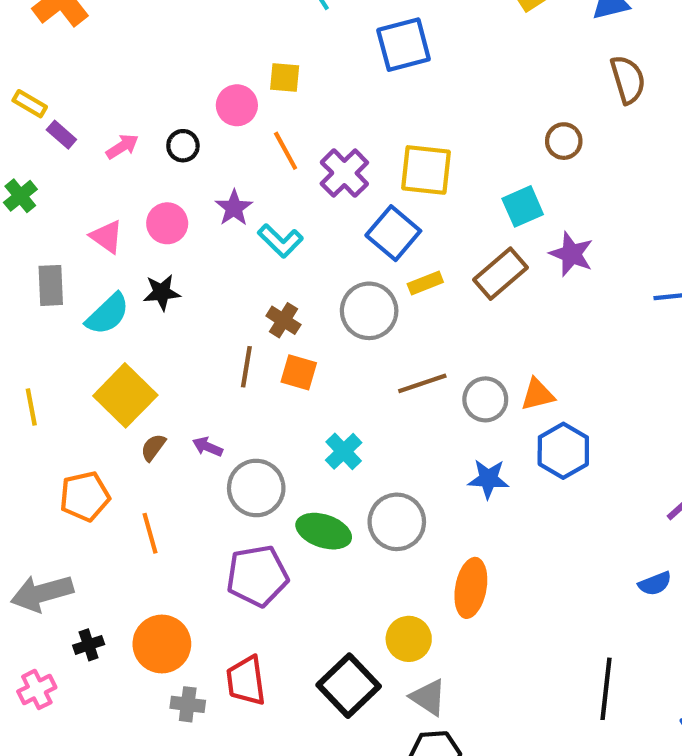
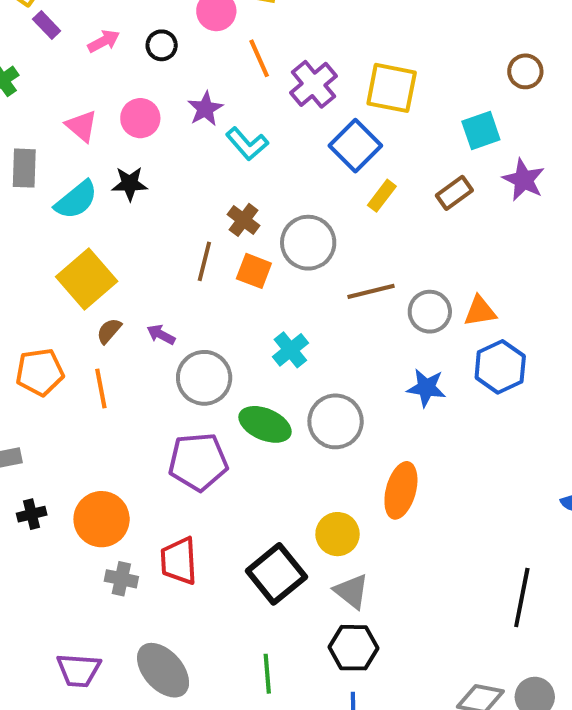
brown rectangle: (500, 274) -> (454, 193), size x0.7
yellow rectangle: (425, 283) -> (382, 196), turned -36
gray circle: (369, 311) -> (308, 243), moved
orange line: (150, 533) -> (101, 389), moved

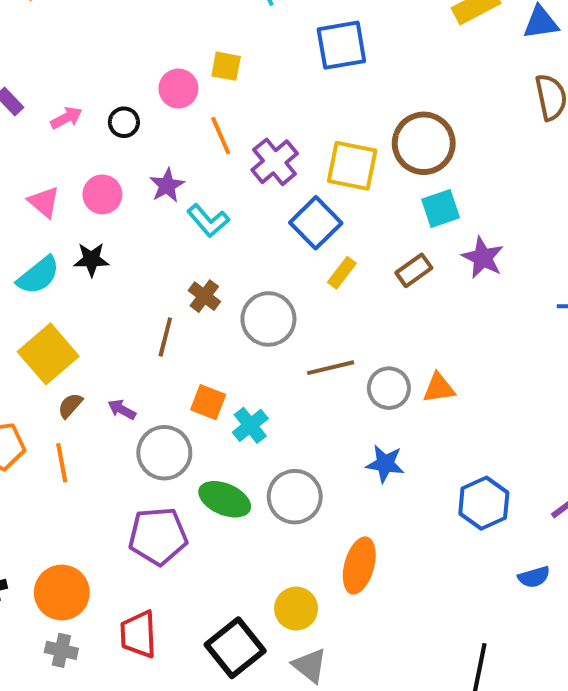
brown circle: (525, 71) -> (424, 143), moved, size x1.8
orange square: (254, 271) -> (208, 402), moved
blue hexagon: (500, 367) -> (484, 503), moved
gray cross: (121, 579) -> (61, 650), moved

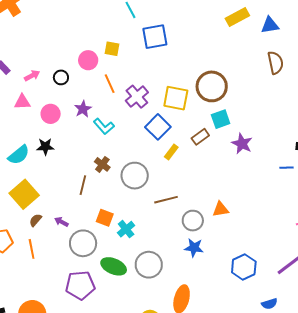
blue square: (341, 45) -> (155, 37), moved
pink triangle: (44, 202) -> (22, 102), moved, turned -42
brown rectangle: (414, 270) -> (200, 137), moved
gray circle: (389, 388) -> (193, 221), moved

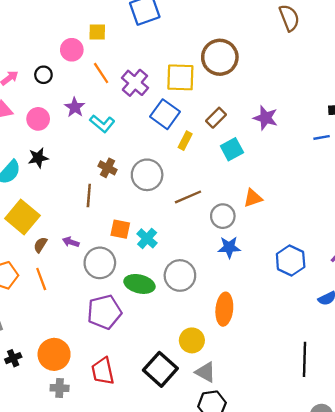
cyan square: (221, 119) -> (232, 149), moved

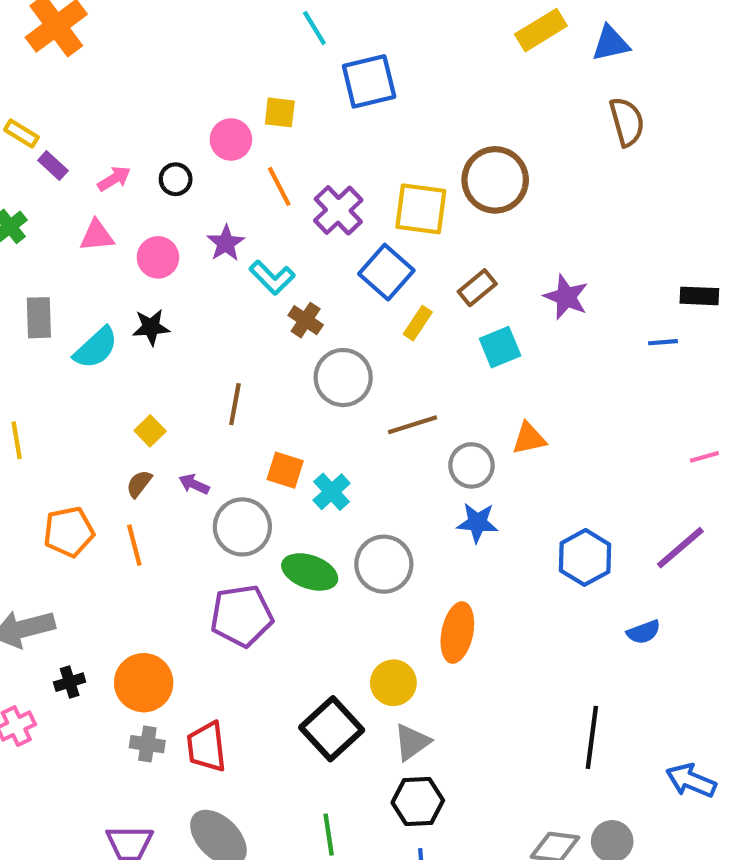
brown cross: (107, 168) -> (306, 320), moved
yellow square: (22, 217) -> (150, 431), moved, size x0.5
red trapezoid: (103, 371) -> (207, 747), moved
gray triangle: (205, 372) -> (412, 742), turned 50

